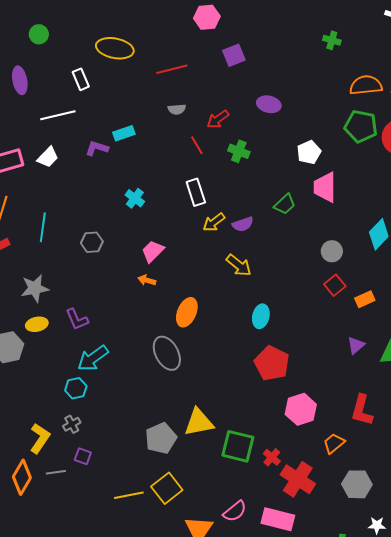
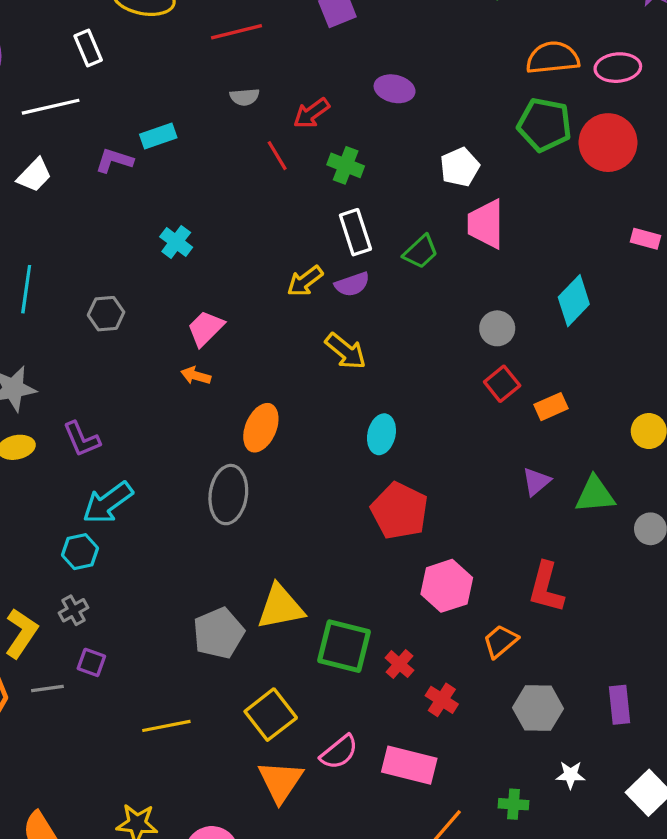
white rectangle: (196, 192) -> (355, 232), moved
gray ellipse: (167, 353) -> (228, 495), turned 36
red cross: (298, 479) -> (442, 700), size x0.6
yellow square: (167, 488) -> (271, 715), moved

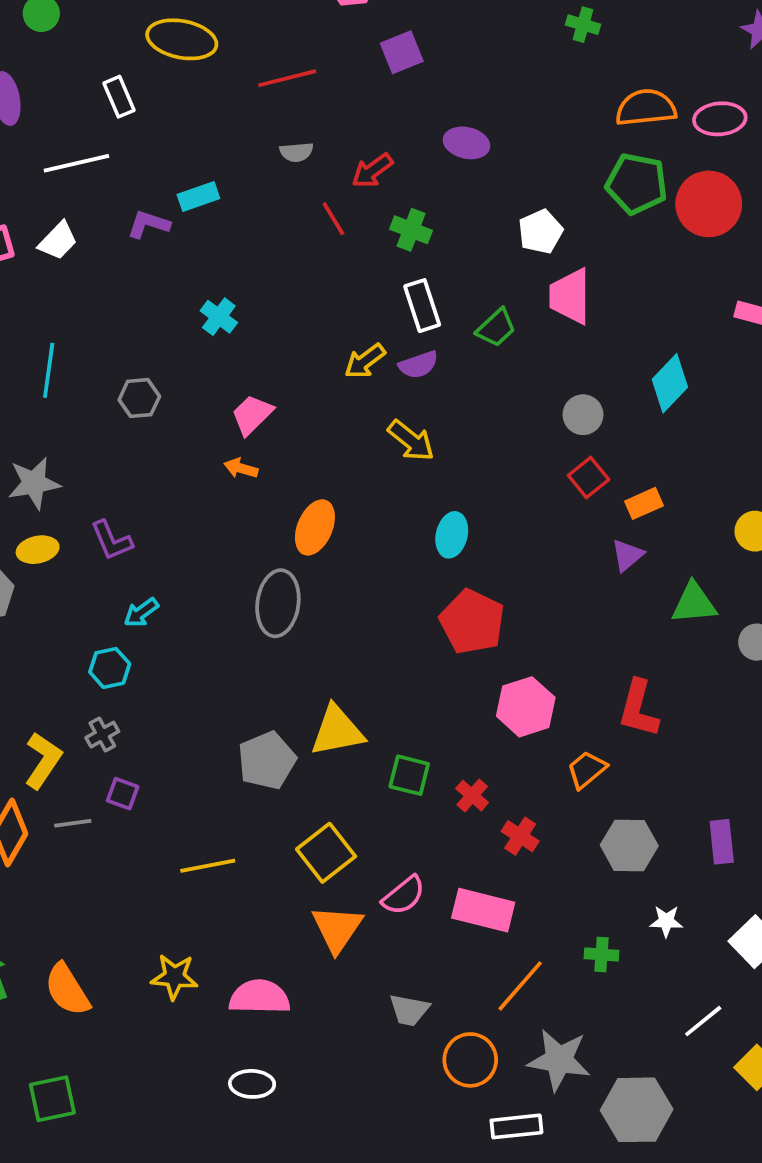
purple triangle: (536, 482) -> (627, 555), moved
cyan arrow: (108, 503) -> (141, 612), size x0.6
green square: (344, 646) -> (409, 775), size x0.7

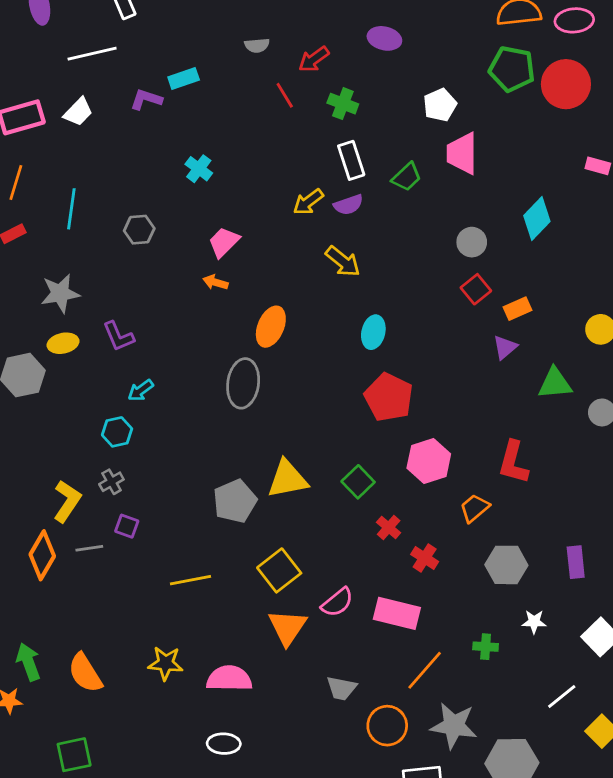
green square: (409, 775) -> (358, 482), moved, turned 32

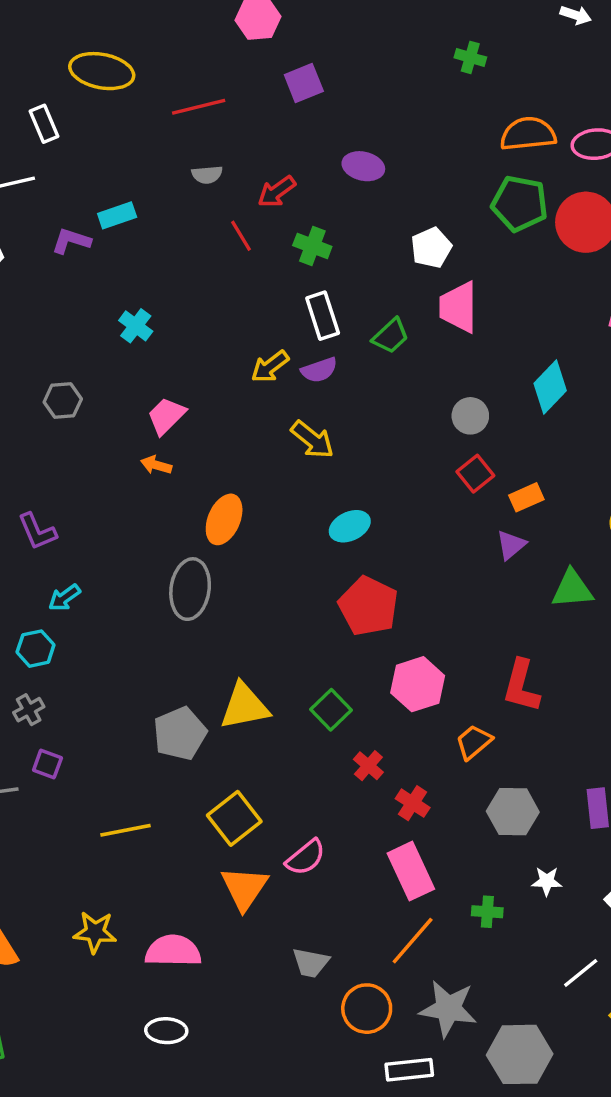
cyan ellipse: (373, 332) -> (350, 526), turned 52
pink rectangle: (397, 613) -> (411, 871), moved, turned 51

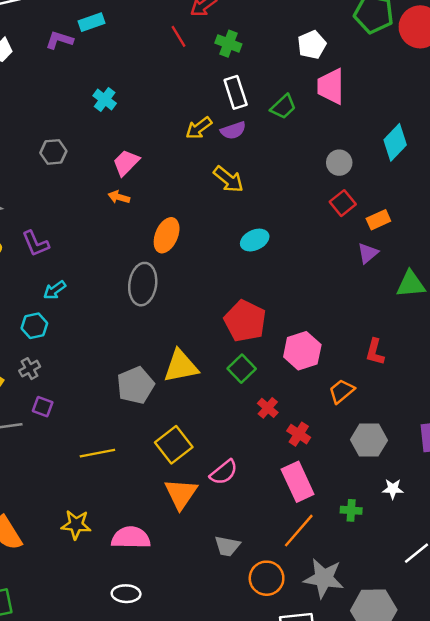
red pentagon: (368, 606) -> (245, 321), moved
red L-shape: (521, 686) -> (375, 352), size x0.7

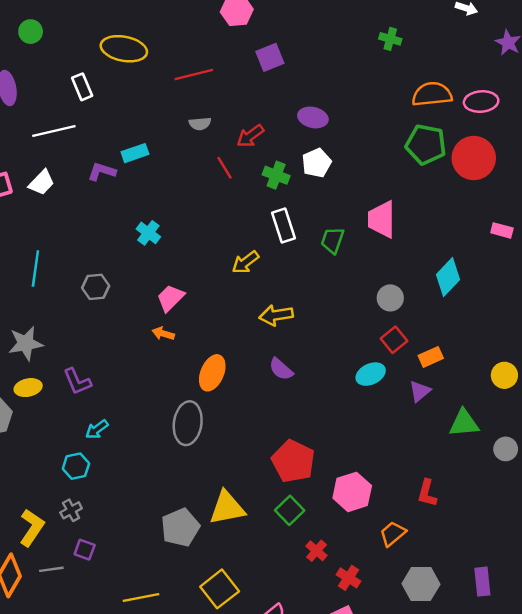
white pentagon: (312, 45) -> (317, 163), moved
green trapezoid: (283, 107) -> (333, 240), turned 152
purple semicircle: (233, 130) -> (281, 369), moved, turned 60
yellow arrow: (228, 179) -> (276, 315), turned 132
cyan ellipse: (255, 240) -> (371, 374), moved

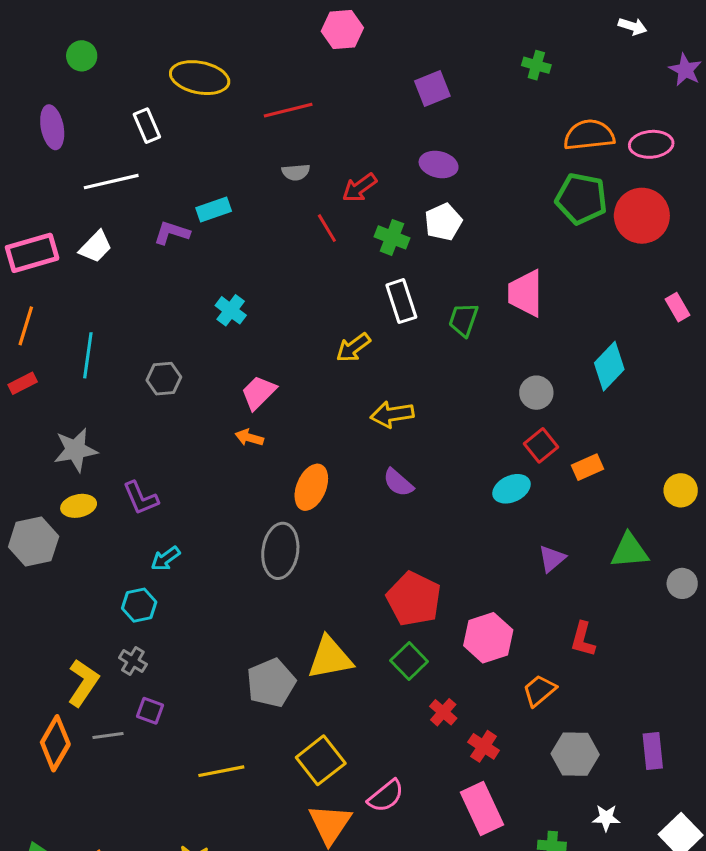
purple square: (270, 57) -> (432, 88), moved
pink rectangle: (502, 230) -> (678, 307), turned 45
purple triangle: (420, 391) -> (552, 559), moved
gray cross: (71, 510) -> (133, 661), turned -30

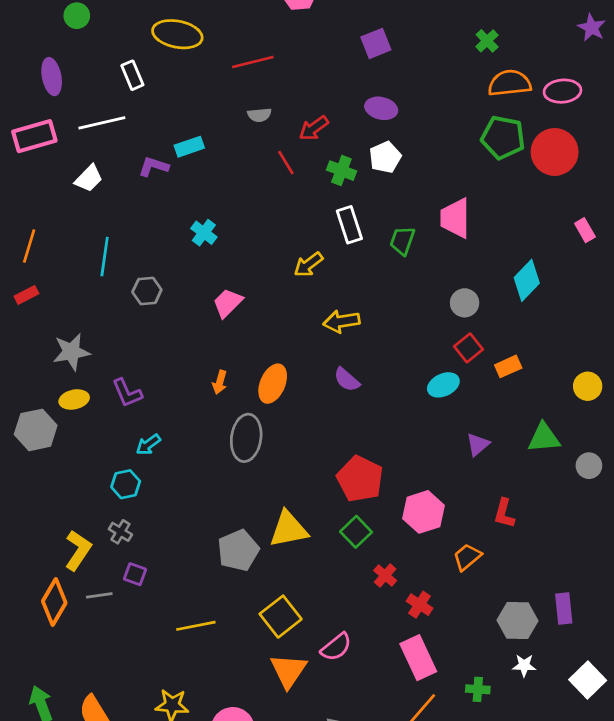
green cross: (536, 65) -> (487, 41), moved, turned 30
pink rectangle: (32, 253) -> (34, 136), moved
cyan line: (88, 355) -> (105, 257), moved
orange arrow: (249, 438) -> (220, 382), moved, turned -90
gray hexagon: (575, 754) -> (517, 621), moved

